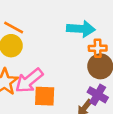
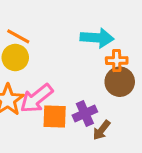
purple cross: (98, 95) -> (85, 114), moved, turned 36

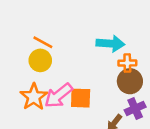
purple cross: (85, 114) -> (135, 108), moved
orange square: (55, 117) -> (81, 98), moved

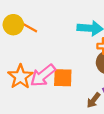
yellow circle: (40, 60) -> (13, 25), moved

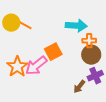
orange square: (63, 78) -> (53, 52), moved, turned -30

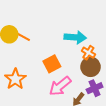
orange cross: (89, 41) -> (88, 53), turned 32
pink arrow: (36, 66) -> (60, 86), moved

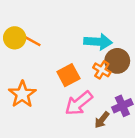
orange cross: (88, 53) -> (102, 70), moved
brown circle: (90, 67) -> (117, 61), moved

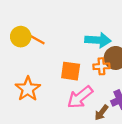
orange cross: (102, 70) -> (101, 66), turned -35
orange square: (68, 75) -> (71, 71), turned 36

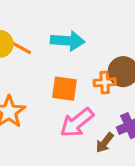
cyan arrow: (98, 40) -> (68, 41), moved

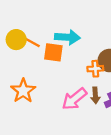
orange square: (65, 89) -> (53, 52), moved
brown arrow: (105, 143) -> (95, 95), moved, turned -42

